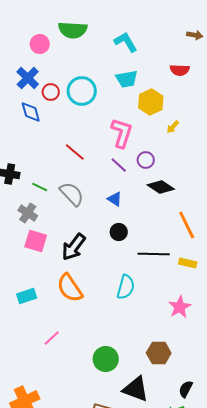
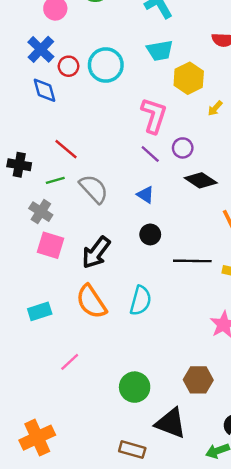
red line: (75, 152) -> (66, 149), moved
green line: (40, 187) -> (55, 180), turned -42
cyan semicircle: (126, 287) -> (141, 301), moved

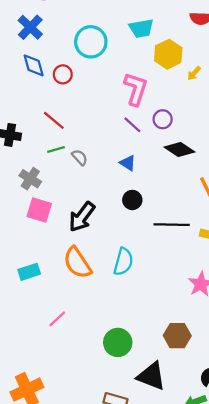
red circle: (68, 66) -> (63, 74), moved
yellow arrow: (215, 108) -> (194, 73), moved
green line: (55, 180) -> (56, 150), moved
gray semicircle: (94, 189) -> (80, 157), size x0.6

